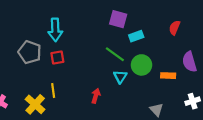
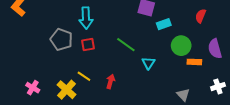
green line: (115, 54) -> (126, 45), moved
green circle: (142, 65) -> (181, 46), moved
yellow line: (53, 91) -> (84, 76), turned -48
red arrow: (96, 96) -> (111, 81), moved

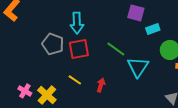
red square: (88, 45) -> (79, 49), size x1.5
cyan triangle: (148, 63) -> (138, 67), size x1.6
yellow cross: (67, 90) -> (47, 95), moved

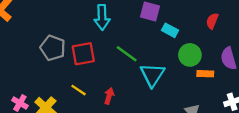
cyan arrow: (77, 23) -> (102, 17), moved
cyan rectangle: (153, 29) -> (170, 30), turned 48

